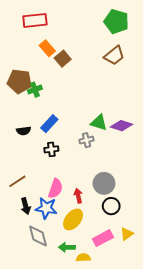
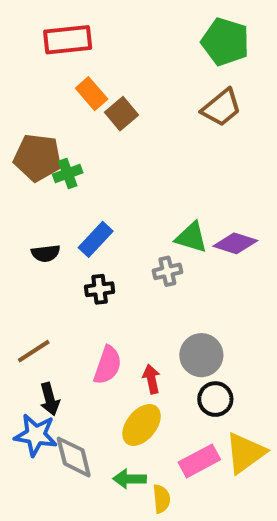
blue star: (46, 208) -> (36, 435), moved
yellow triangle: (127, 234) -> (245, 453), size x1.6
yellow semicircle: (83, 258) -> (161, 499), turned 88

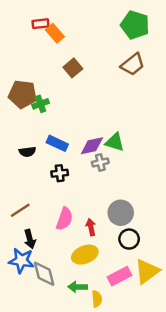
red rectangle: (68, 40) -> (41, 24), size x0.6
orange rectangle: (92, 94) -> (55, 33), moved
blue rectangle: (96, 239) -> (57, 143), turned 72
purple diamond: (235, 243) -> (92, 146), moved, turned -30
yellow ellipse: (141, 425) -> (85, 255), turned 30

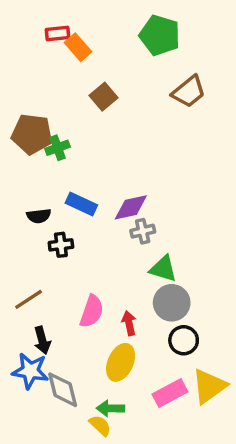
green pentagon: (135, 25) -> (160, 35), moved
green triangle: (115, 142) -> (163, 269), moved
black cross: (60, 173) -> (61, 245), moved
yellow ellipse: (85, 255) -> (121, 362), turned -45
yellow semicircle: (97, 299) -> (100, 425), moved, turned -42

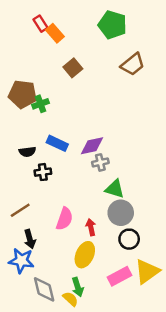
red rectangle: (58, 34) -> (41, 24), turned 63
gray diamond: (63, 390) -> (44, 289), moved
green arrow: (110, 408) -> (78, 287), turned -108

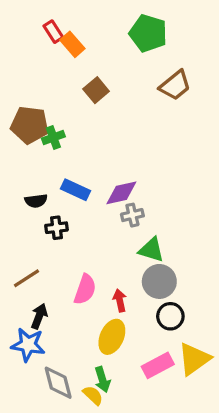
black arrow: (30, 239) -> (39, 316), turned -144

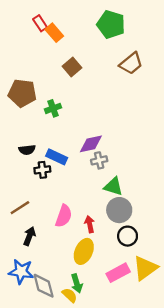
green cross: (53, 138) -> (53, 108), moved
blue rectangle: (76, 190) -> (57, 157), moved
blue star: (28, 345) -> (21, 272), moved

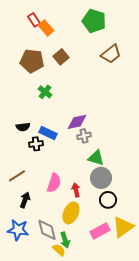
brown pentagon: (22, 93) -> (32, 61), moved
green cross: (53, 108) -> (45, 92), turned -32
gray diamond: (44, 286) -> (47, 230), moved

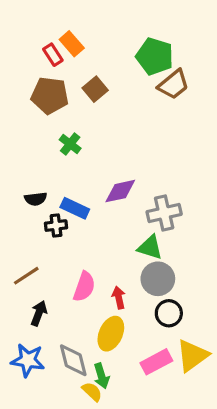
red rectangle: (34, 20) -> (53, 55), moved
green pentagon: (94, 21) -> (155, 56), moved
gray cross: (84, 136) -> (164, 213), moved, size x1.5

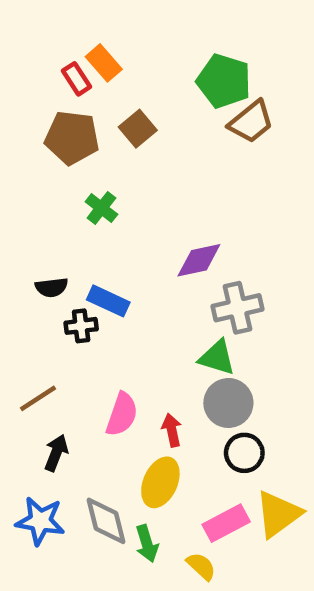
purple diamond: (120, 191) -> (199, 260), moved
yellow semicircle: (92, 392) -> (201, 566), moved

